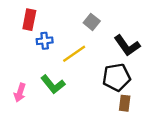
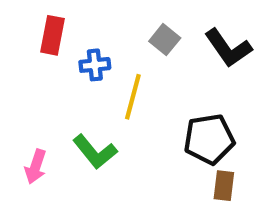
blue cross: (45, 41) -> (95, 65), moved
black L-shape: (127, 45) -> (228, 48), moved
yellow line: (74, 54) -> (133, 97), turned -40

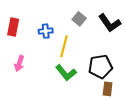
red rectangle: (52, 35) -> (13, 27), moved
green L-shape: (95, 152) -> (66, 73), moved
pink arrow: (36, 167) -> (19, 64), moved

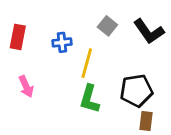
pink arrow: (19, 64) -> (26, 87), turned -42
green L-shape: (66, 73) -> (90, 99), turned 55

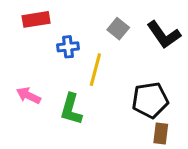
red rectangle: (18, 37) -> (36, 19), moved, turned 70
pink arrow: (26, 87) -> (29, 95), turned 140
green L-shape: (90, 99) -> (71, 109), moved

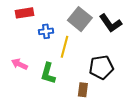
gray square: (118, 29) -> (80, 19), size x1.6
brown rectangle: (161, 133) -> (83, 90), moved

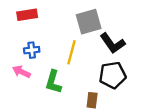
gray square: (80, 19) -> (89, 22), turned 35
black L-shape: (111, 23) -> (113, 43), moved
blue cross: (46, 31) -> (32, 50), moved

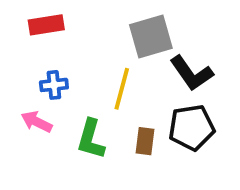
brown rectangle: (92, 100) -> (145, 141), moved

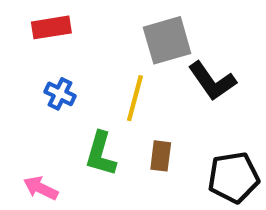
blue cross: (54, 85) -> (60, 94), turned 32
pink arrow: (37, 122) -> (41, 188), moved
black pentagon: (191, 128) -> (233, 177), moved

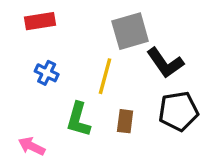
black pentagon: (233, 177) -> (178, 111), moved

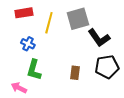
yellow line: (105, 76) -> (49, 23), moved
green L-shape: (78, 120) -> (34, 70), moved

